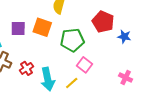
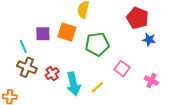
red pentagon: (103, 22) -> (137, 18), moved
pink square: (85, 65) -> (122, 68), moved

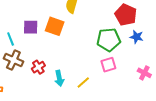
green pentagon: (97, 44) -> (109, 40), moved
pink square: (122, 68) -> (108, 65), turned 35
pink cross: (151, 81) -> (144, 73), moved
cyan arrow: (73, 84) -> (59, 78), size x0.7

